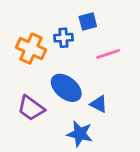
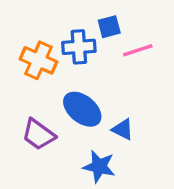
blue cross: (63, 38) -> (79, 47), size x1.4
pink line: (108, 54) -> (138, 50), moved

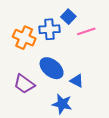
blue square: (109, 27) -> (68, 17), turned -32

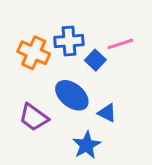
blue square: (68, 17) -> (95, 60), moved
blue star: (62, 104) -> (87, 145), turned 30

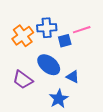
orange cross: (34, 53) -> (23, 36), turned 30
blue square: (95, 60) -> (65, 41), turned 32

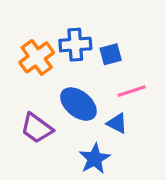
pink line: (82, 30) -> (132, 91), moved
blue square: (65, 41) -> (111, 54), moved

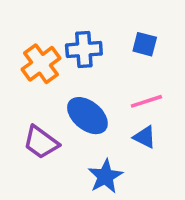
blue square: (111, 54) -> (145, 44), moved, turned 30
blue triangle: (117, 123) -> (145, 137), moved

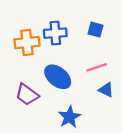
orange cross: (41, 64) -> (27, 43), turned 30
blue triangle: (145, 137) -> (106, 90), moved

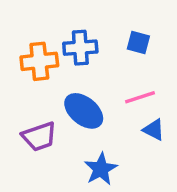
purple trapezoid: (27, 95) -> (39, 137), turned -55

